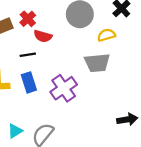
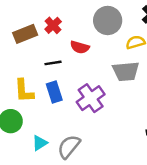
red semicircle: (43, 36) -> (80, 47), moved

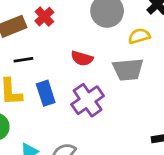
red semicircle: (80, 47) -> (82, 58), moved
black line: (53, 63) -> (23, 60), moved

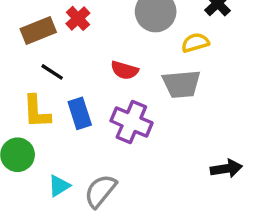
black line: (23, 60) -> (52, 72), turned 42
purple cross: (88, 100) -> (131, 122), turned -32

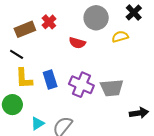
red semicircle: (125, 70) -> (77, 43), moved
black line: (52, 72) -> (17, 54), moved
gray trapezoid: (181, 84) -> (112, 88), moved

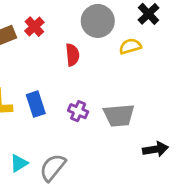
red semicircle: (77, 43) -> (72, 55), turned -112
purple cross: (81, 85) -> (78, 111), size x0.6

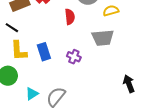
gray trapezoid: (119, 115) -> (103, 38), moved
black arrow: (156, 149) -> (129, 84), turned -102

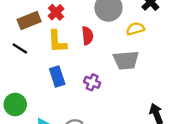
yellow L-shape: (19, 51) -> (57, 42), moved

